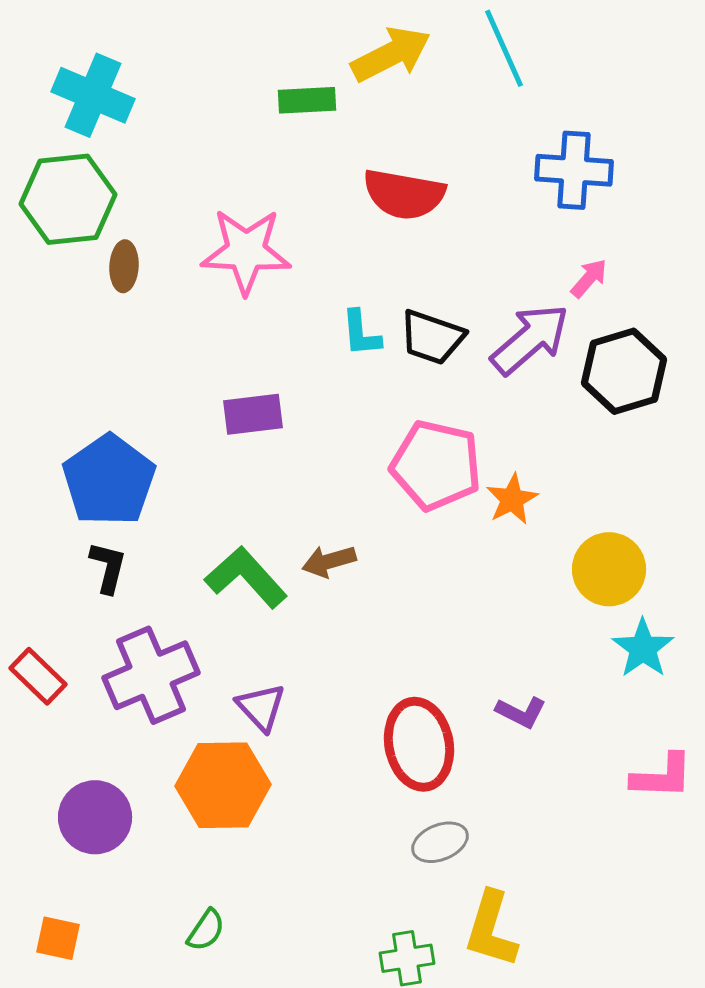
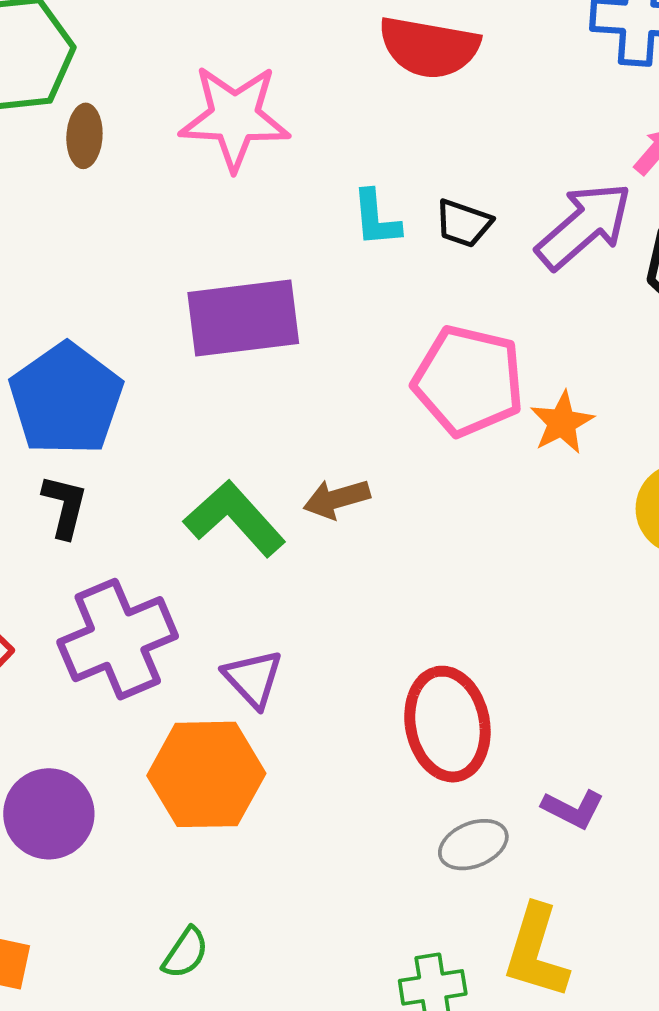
black trapezoid: (432, 337) -> (463, 223), size x0.7
purple rectangle: (253, 414) -> (243, 318), size x1.5
purple L-shape: (521, 712) -> (573, 809), moved

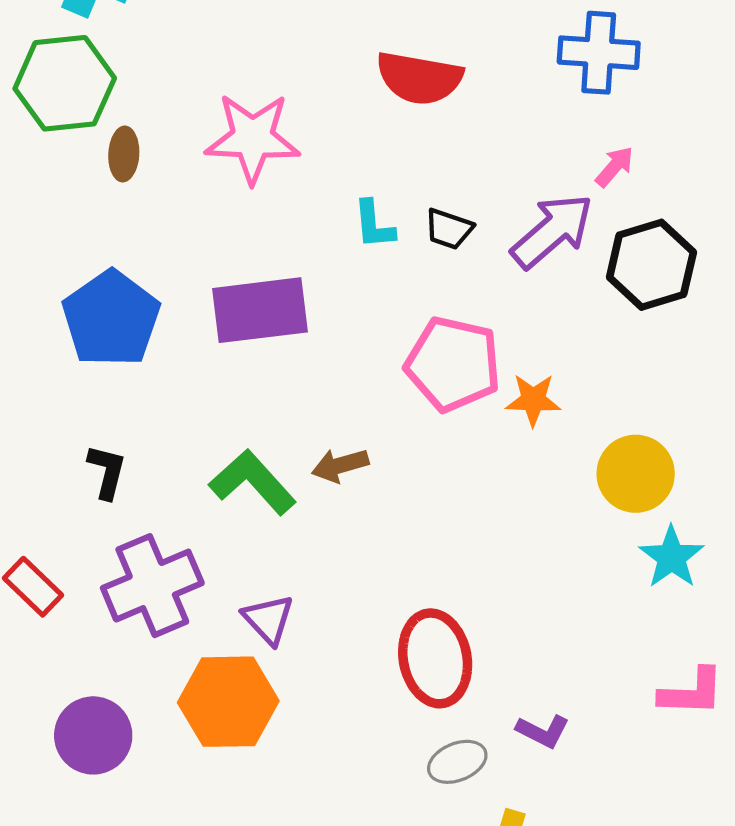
blue pentagon: (66, 399) -> (111, 319), moved
orange star: (562, 423) -> (533, 400), turned 30

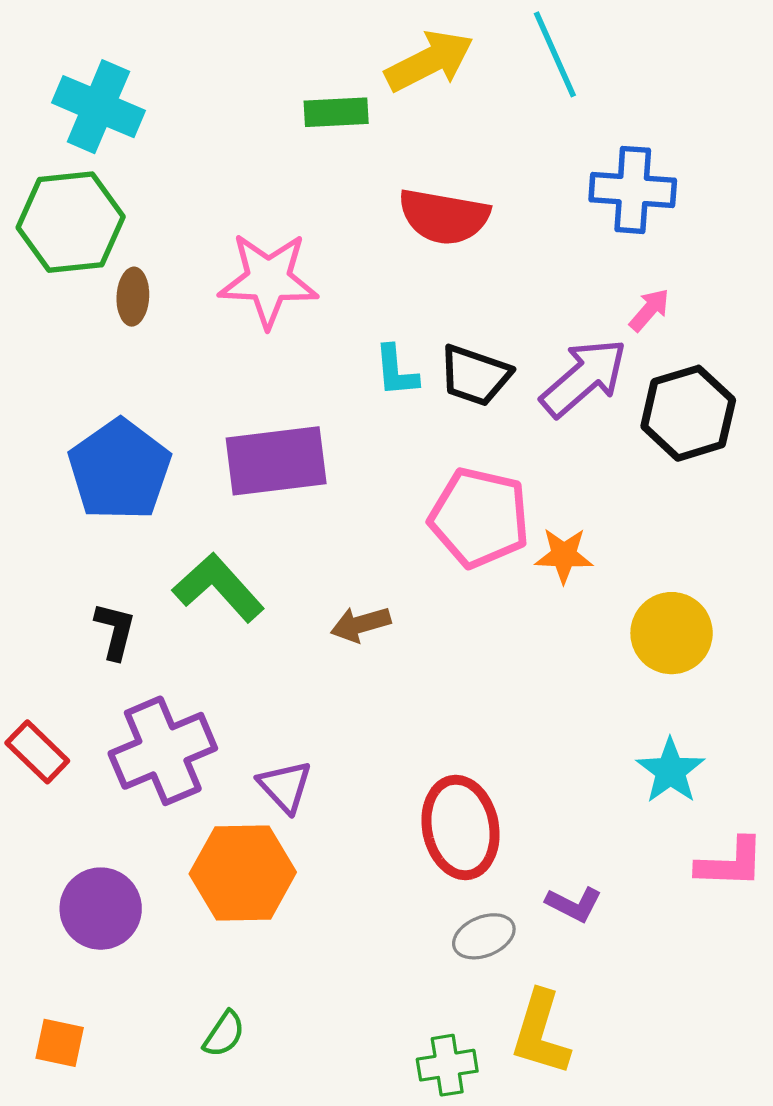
black trapezoid: (449, 229) -> (475, 375), size x1.4
green L-shape: (253, 482) -> (218, 588), moved
cyan star: (672, 557) -> (670, 771), moved

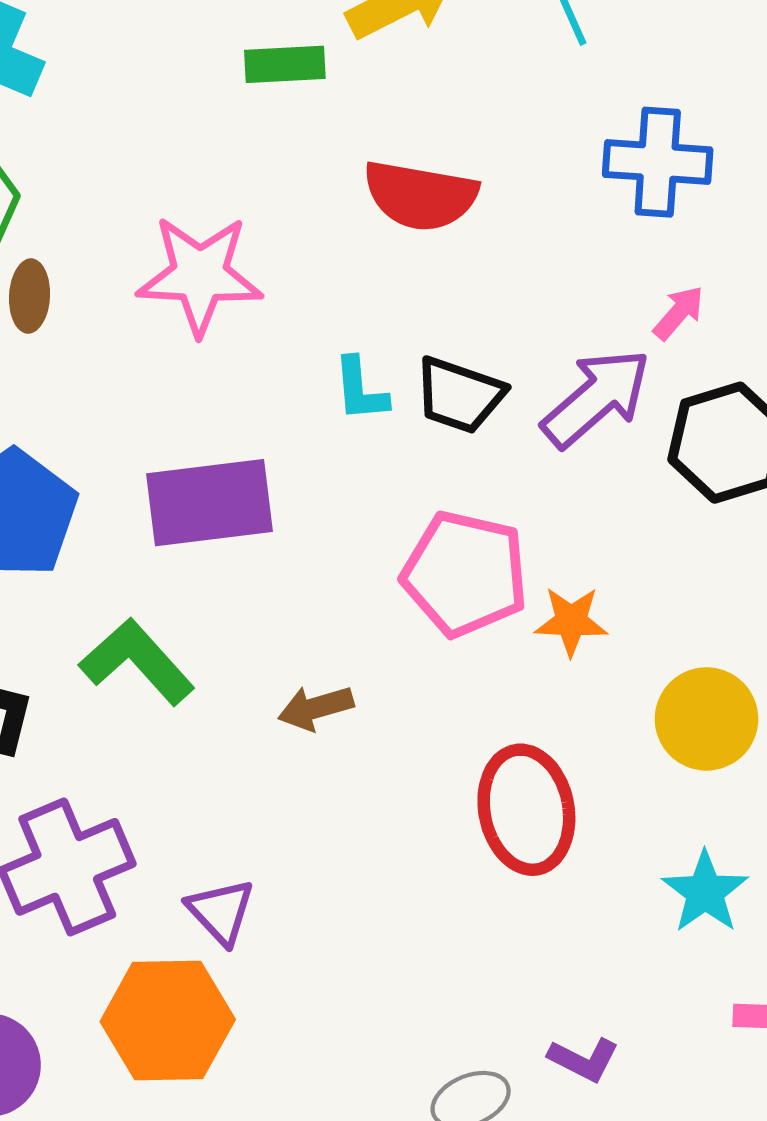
red ellipse: (461, 827) -> (526, 810), moved

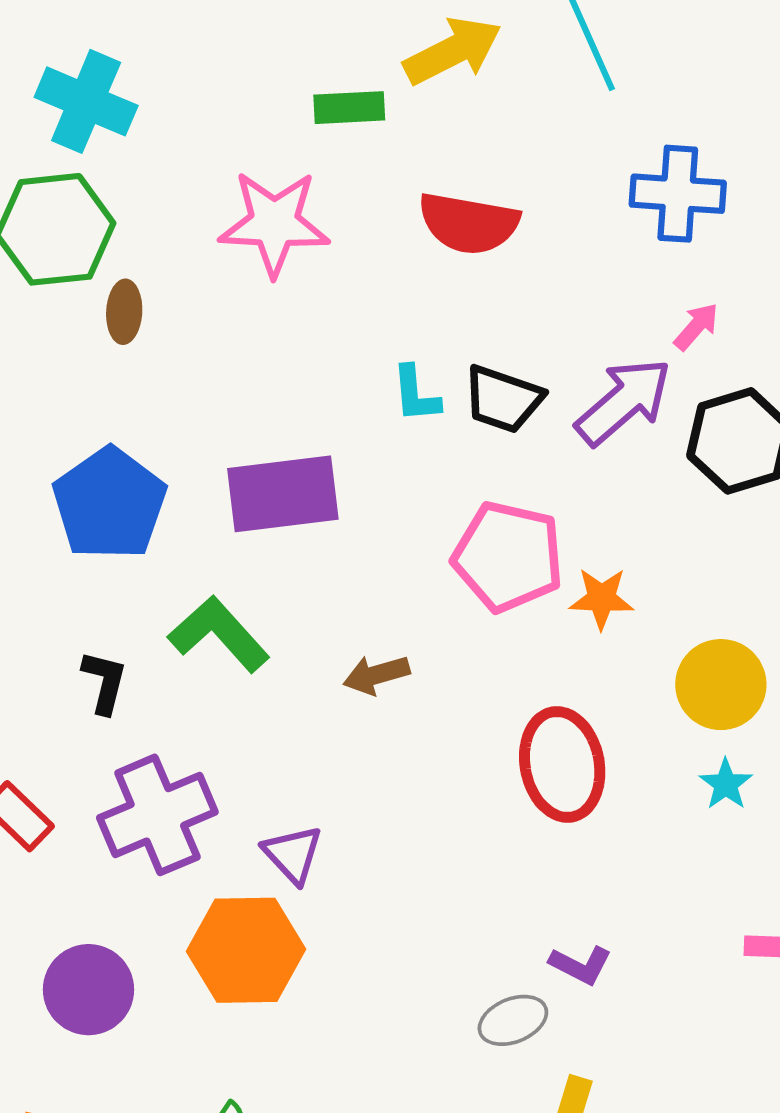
pink star: (200, 275) -> (274, 223), moved
cyan star: (705, 892) -> (726, 784), moved, size x0.7
purple L-shape: (584, 1060) -> (581, 965), moved

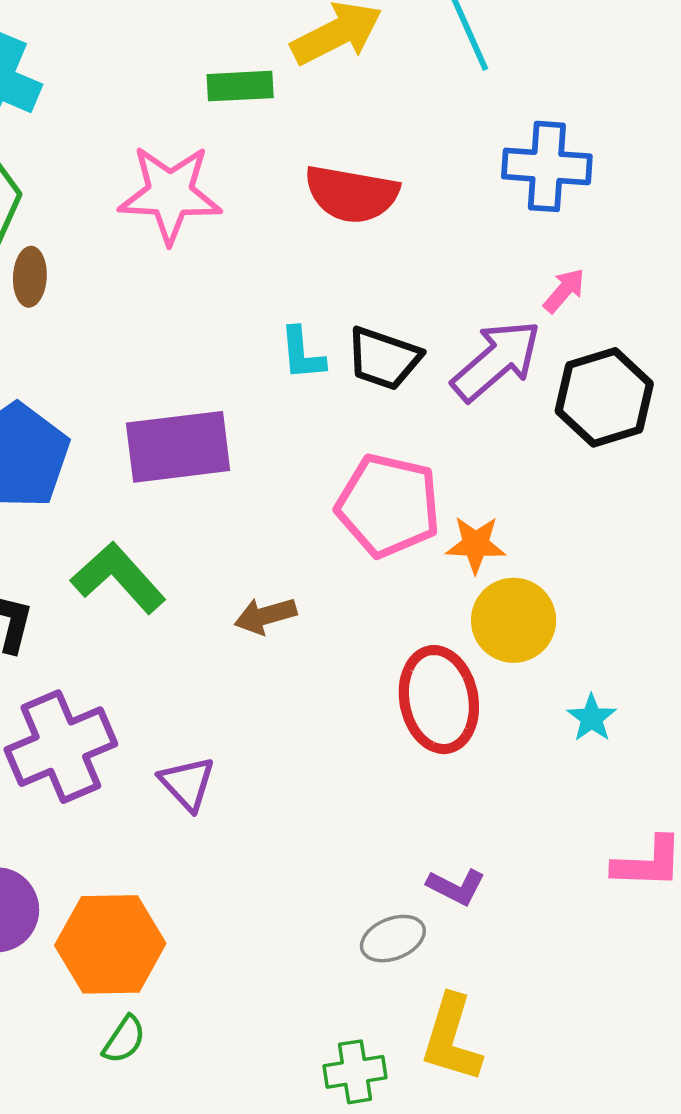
yellow circle: (721, 685) -> (514, 620), moved
orange hexagon: (246, 950) -> (110, 944), moved

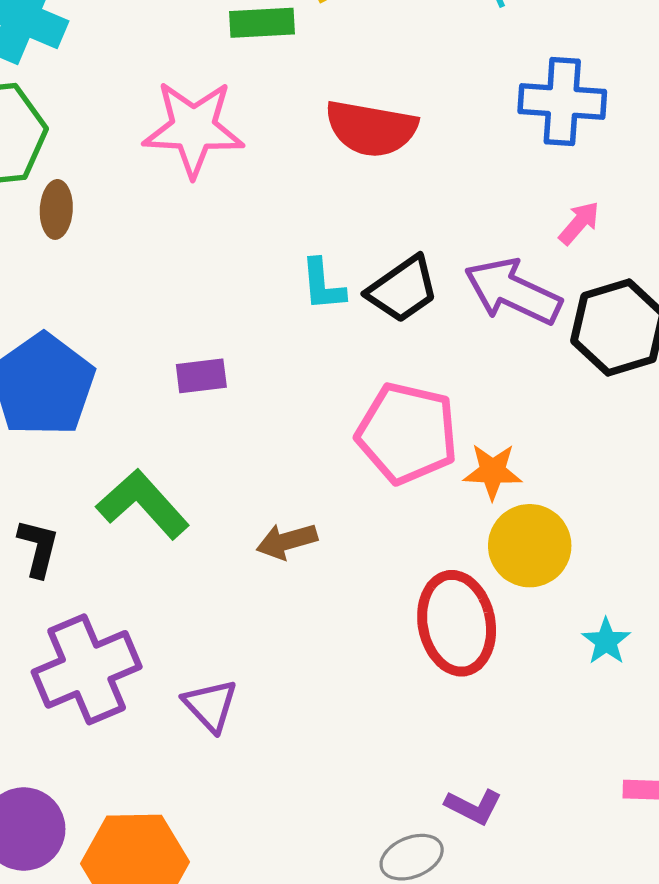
black trapezoid: (384, 358) -> (403, 289), turned -54
purple arrow: (496, 361) -> (513, 292), turned -114
purple rectangle: (178, 447) -> (201, 376), size x0.5

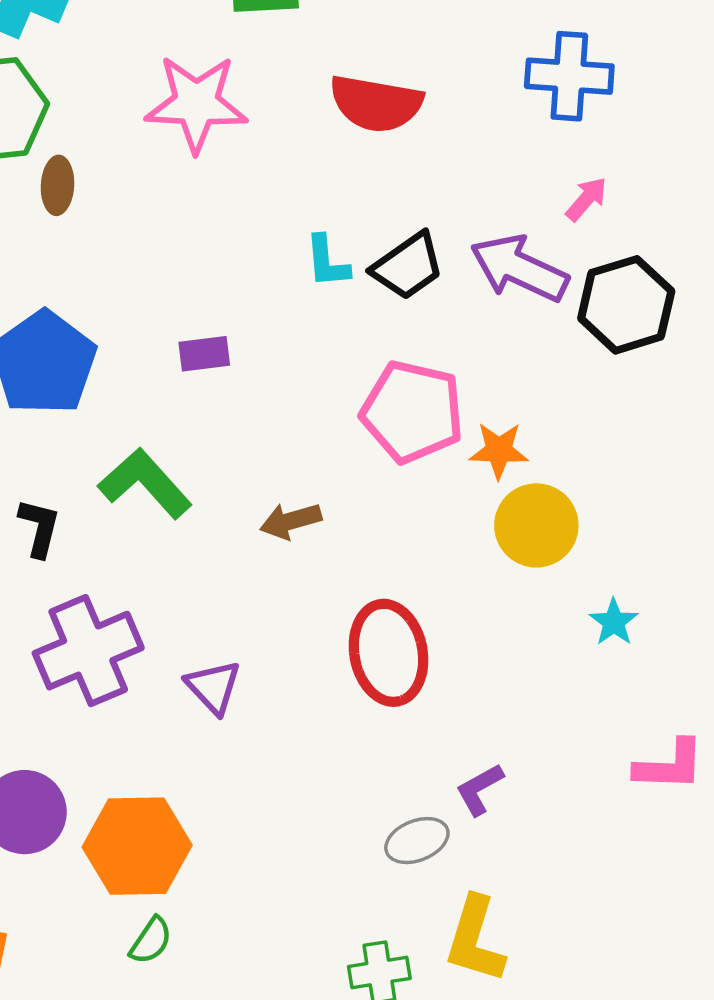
red ellipse: (457, 623) -> (388, 653), moved
purple L-shape: (473, 807) -> (479, 789), turned 124

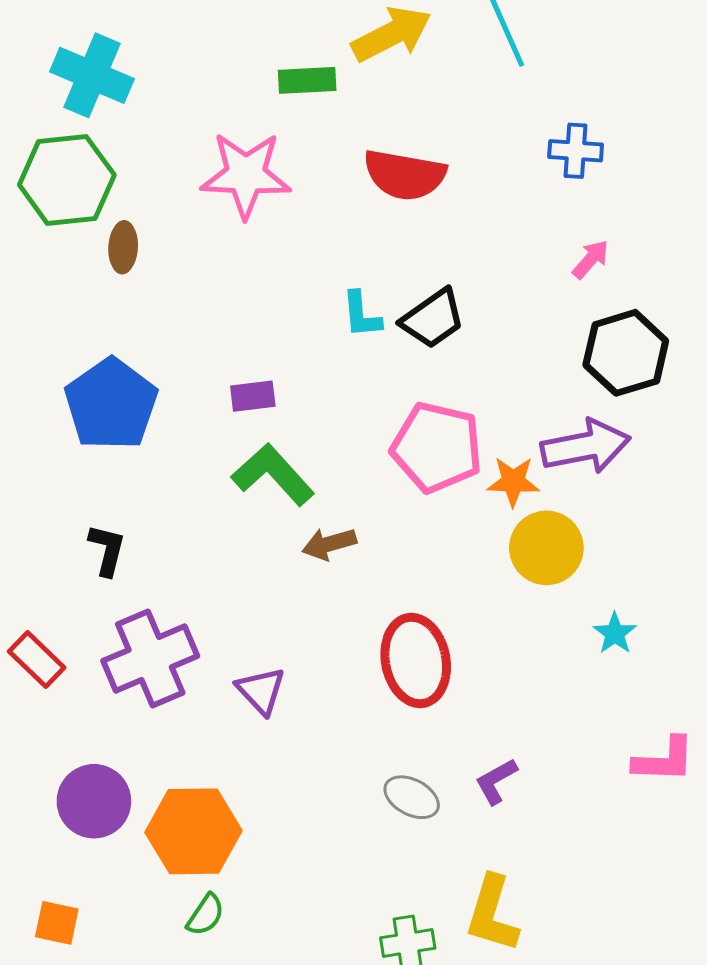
blue cross: (569, 76) -> (576, 151), size x0.7
purple arrow: (519, 268) -> (586, 446), moved, turned 144
green L-shape: (145, 483) -> (273, 474), moved
gray ellipse: (417, 841) -> (412, 797), moved, turned 50

